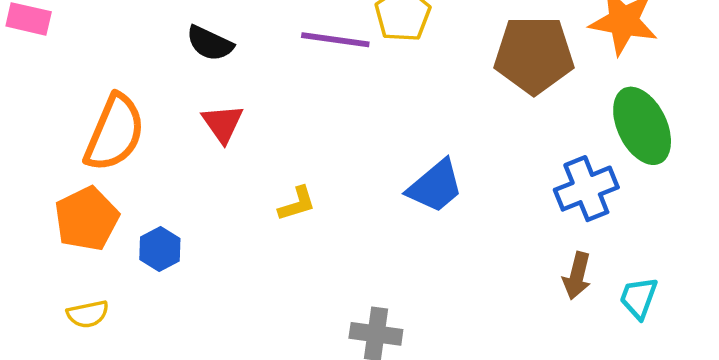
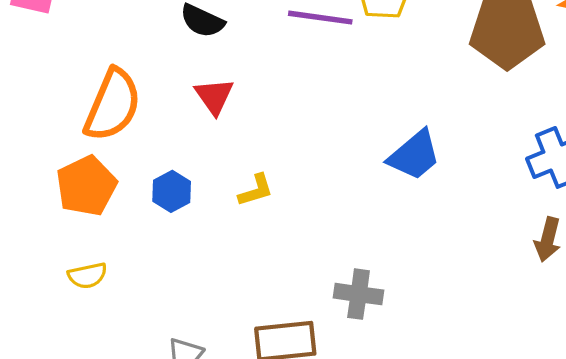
yellow L-shape: (297, 204) -> (256, 190), moved
blue hexagon: (160, 249) -> (172, 191), moved

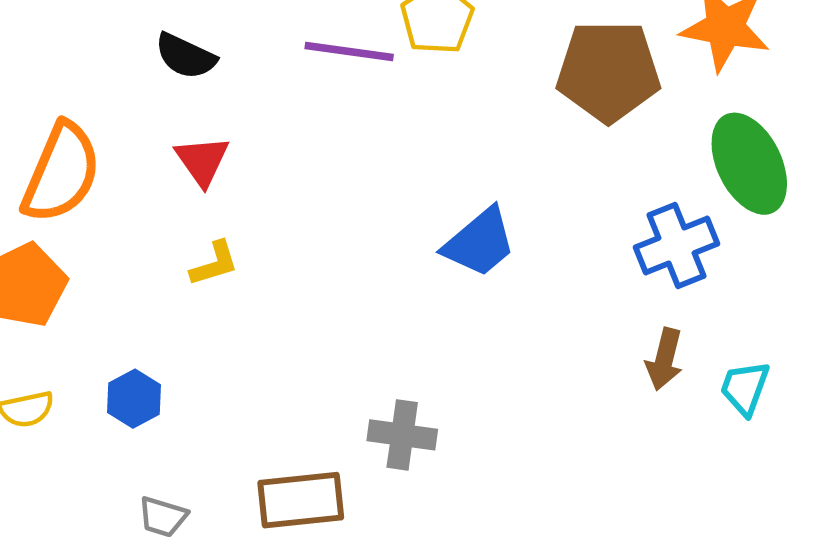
yellow L-shape: (256, 190) -> (214, 264), moved
blue hexagon: (172, 191) -> (134, 399), moved

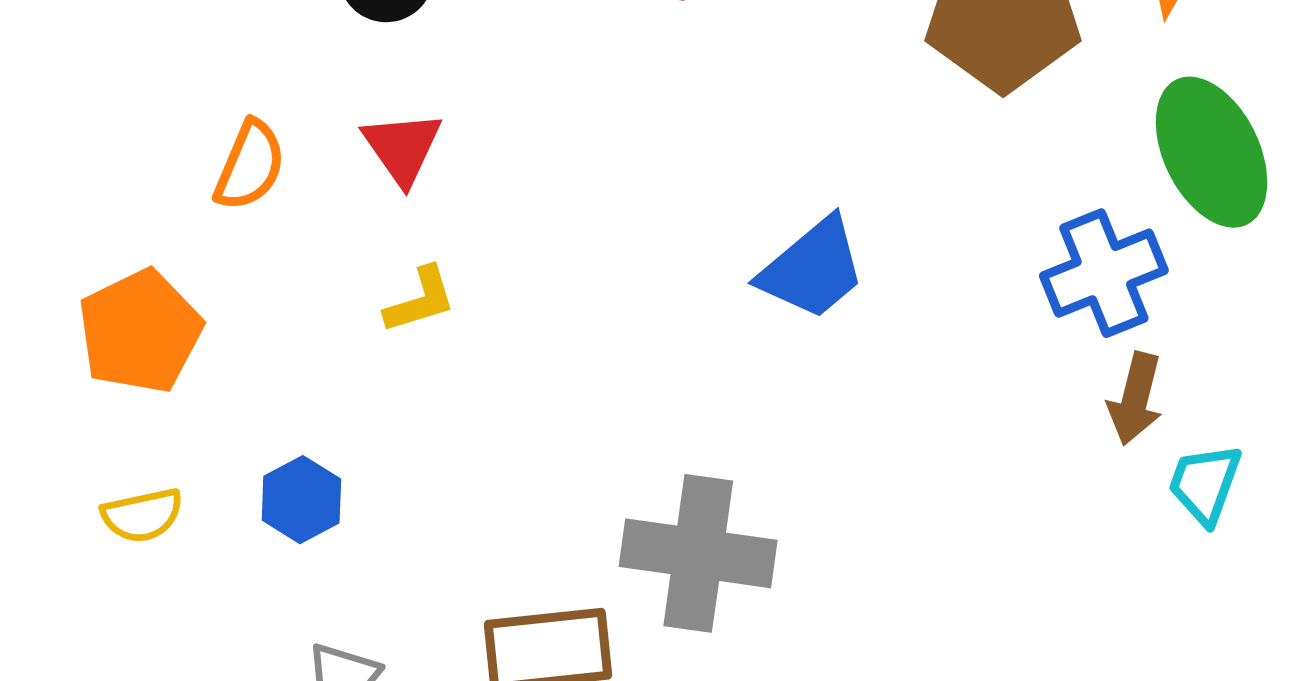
orange semicircle: (61, 173) -> (250, 166), moved, size x0.6
brown arrow: (664, 359) -> (1135, 399), moved
gray cross: (402, 435) -> (698, 553), size x1.5

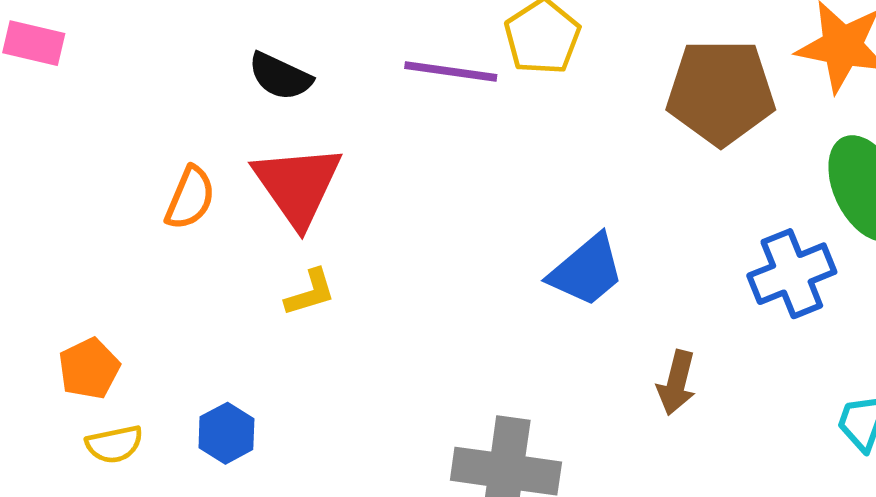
red triangle: (402, 148) -> (298, 185), size x1.6
orange pentagon: (140, 331) -> (89, 368), moved, size x0.7
brown arrow: (1135, 399) -> (677, 383), moved

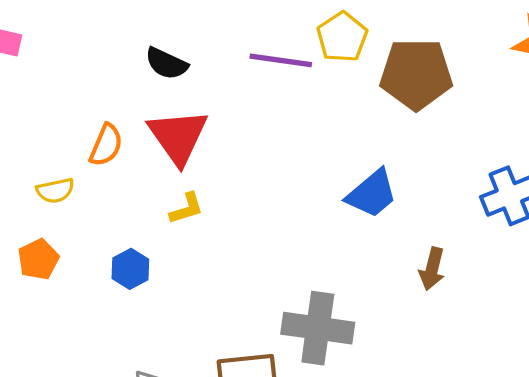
brown pentagon: (721, 92) -> (416, 74), moved
blue hexagon: (226, 433) -> (130, 269), moved
yellow semicircle: (114, 444) -> (55, 191), moved

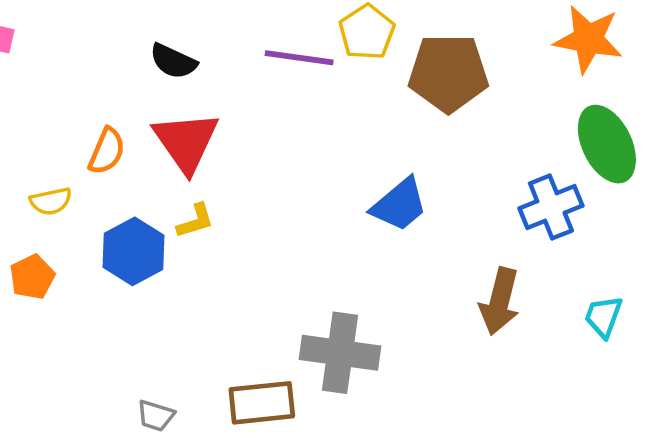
blue hexagon: (130, 269) -> (134, 251), moved, size x1.5
brown arrow: (432, 269) -> (500, 301), moved, size x1.4

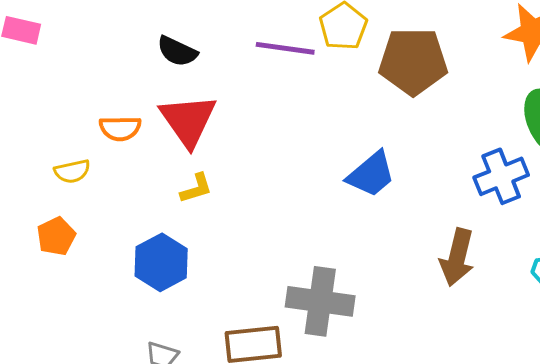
orange semicircle: (107, 151) -> (120, 128), turned 66
blue hexagon: (134, 251) -> (161, 262), moved

